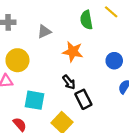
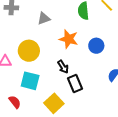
yellow circle: (17, 60) -> (29, 51), moved
blue circle: (114, 61) -> (96, 46), moved

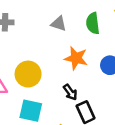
gray triangle: (44, 19) -> (59, 24), moved, turned 40

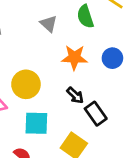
gray triangle: (59, 24) -> (49, 24), turned 35

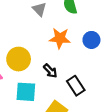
black arrow: (75, 95) -> (50, 71), moved

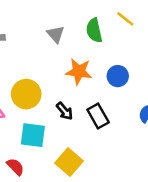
black rectangle: (76, 86) -> (98, 116), moved

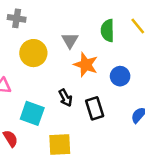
gray triangle: (56, 34) -> (70, 40), moved
yellow circle: (26, 94) -> (33, 53), moved
yellow square: (69, 162) -> (60, 144), turned 35

